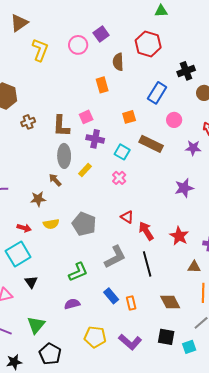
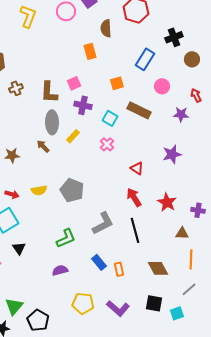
brown star: (38, 199) -> (12, 155), moved
red triangle: (127, 217) -> (137, 168), moved
green triangle: (36, 325) -> (14, 306), moved

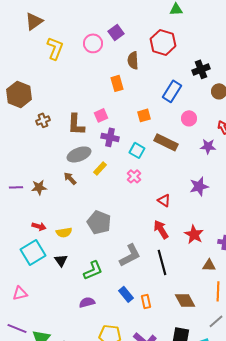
gray ellipse: (52, 122) -> (79, 154), turned 70
yellow semicircle: (39, 190) -> (64, 232), moved
black triangle: (19, 248) -> (61, 260), moved

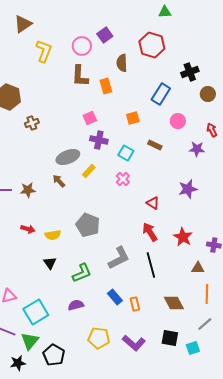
brown L-shape: (76, 124) -> (80, 76), moved
brown rectangle: (166, 142) -> (155, 145), size x0.6
cyan square: (33, 252) -> (36, 312), moved

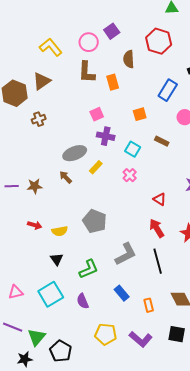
brown triangle: (23, 24) -> (42, 81), moved
yellow L-shape: (44, 51) -> (51, 47), turned -60
orange rectangle: (135, 304) -> (149, 305), moved
purple semicircle: (76, 305) -> (83, 301), turned -98
cyan square: (36, 312) -> (51, 294), moved

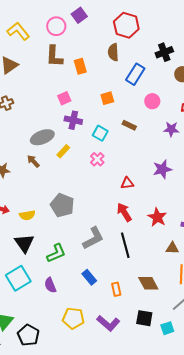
brown semicircle: (129, 59) -> (113, 52), moved
red triangle: (160, 199) -> (127, 183), turned -40
black triangle: (57, 259) -> (24, 243), size x1.5

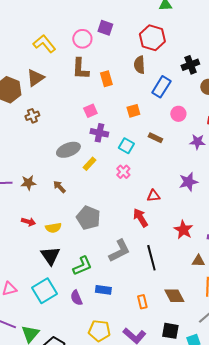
purple square: (79, 15) -> (105, 28), turned -35
brown arrow: (33, 161) -> (59, 187), moved
red arrow: (124, 212) -> (140, 218), moved
blue rectangle: (89, 277) -> (103, 290), moved, turned -42

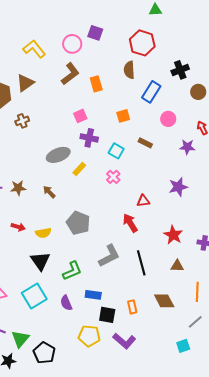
brown L-shape: (80, 69) -> (70, 74), turned -130
brown triangle: (198, 261) -> (177, 266), moved
black square: (170, 331) -> (107, 315), moved

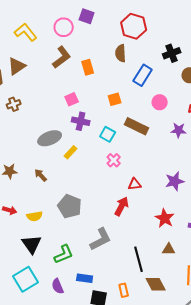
brown rectangle: (145, 143) -> (137, 126), size x1.6
pink cross: (113, 177) -> (114, 160), moved
purple star: (178, 187) -> (175, 181), moved
red arrow: (130, 223) -> (122, 206), turned 60
black line: (141, 263) -> (139, 259), moved

